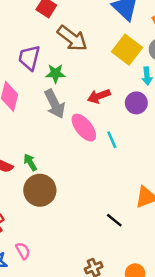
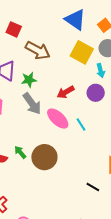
brown circle: (40, 190) -> (44, 157), moved

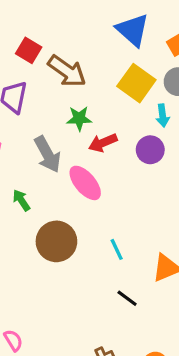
red square: (14, 29) -> (29, 50), moved
green star: (29, 80) -> (79, 118), moved
cyan line: (81, 124) -> (117, 249), moved
green arrow: (20, 152) -> (21, 200), moved

